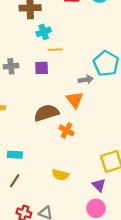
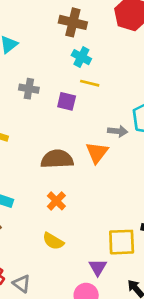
cyan cross: (44, 32) -> (81, 57), turned 32
orange cross: (66, 130) -> (56, 201), moved

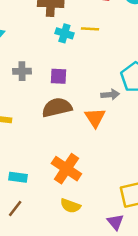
yellow line: (90, 83) -> (90, 29), moved
brown semicircle: (57, 159) -> (57, 107), moved
orange cross: (56, 201) -> (66, 169), size x1.6

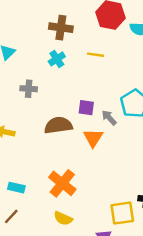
cyan cross: (64, 33) -> (57, 59), moved, turned 35
purple square: (59, 76) -> (86, 108), moved
gray arrow: (110, 95) -> (109, 118), turned -133

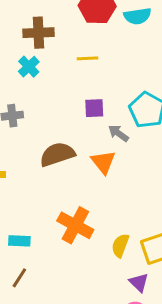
cyan cross: (57, 59) -> (29, 67), moved
purple square: (86, 108) -> (94, 108), moved
yellow semicircle: (63, 218) -> (120, 245), moved, turned 96

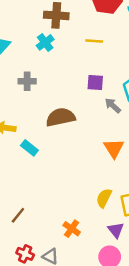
orange triangle: (103, 162) -> (114, 148), moved
orange cross: (75, 225) -> (72, 229), moved, size x0.6
cyan rectangle: (19, 241) -> (29, 148), moved, turned 30

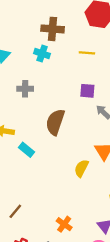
cyan cross: (45, 42) -> (42, 54), turned -35
brown semicircle: (61, 117) -> (55, 122), turned -60
yellow semicircle: (104, 198) -> (81, 168), moved

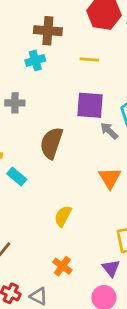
cyan cross: (42, 54) -> (35, 60), turned -35
purple square: (87, 91) -> (90, 105), size x1.5
yellow semicircle: (81, 168) -> (63, 216), moved

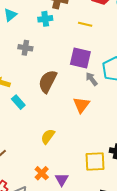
orange triangle: (110, 178) -> (81, 105), moved
purple triangle: (111, 268) -> (62, 180), moved

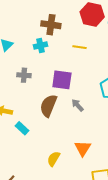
purple square: (80, 58) -> (62, 80), moved
gray arrow: (92, 79) -> (77, 105), moved
orange triangle: (81, 105) -> (83, 148), moved

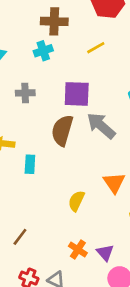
yellow line: (79, 47) -> (96, 48), turned -32
gray arrow: (77, 105) -> (101, 126), size x1.6
cyan rectangle: (22, 128) -> (30, 164), turned 56

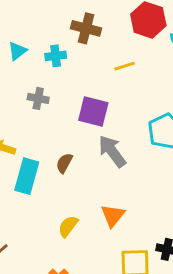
cyan cross: (43, 51) -> (56, 56), moved
brown semicircle: (62, 130) -> (64, 163), moved, size x0.6
cyan rectangle: (30, 164) -> (27, 176), size x1.6

